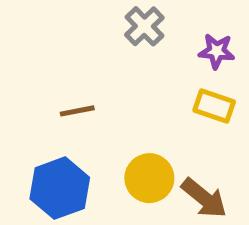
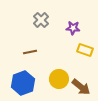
gray cross: (144, 26) -> (41, 20), moved
purple star: (217, 51) -> (73, 28), moved

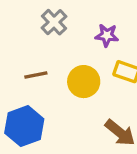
yellow circle: (59, 79) -> (84, 82), moved

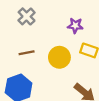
gray cross: (54, 22) -> (27, 16), moved

